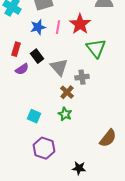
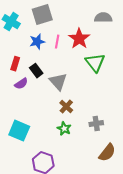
gray cross: (82, 77) -> (96, 124), moved
cyan square: (34, 116) -> (19, 131), moved, size x1.5

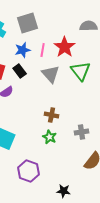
black rectangle: (36, 71) -> (20, 71), moved
gray triangle: (58, 82) -> (51, 74), moved
brown cross: (66, 107) -> (52, 115), turned -32

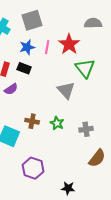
black rectangle: (20, 71) -> (24, 68), turned -32
gray triangle: (51, 74) -> (66, 90), moved
brown cross: (52, 115) -> (32, 121), moved
green star: (50, 137) -> (57, 123), moved

